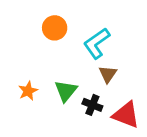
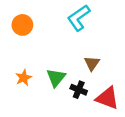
orange circle: (55, 28) -> (22, 25), moved
cyan L-shape: (97, 43) -> (79, 18), moved

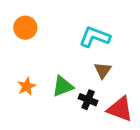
cyan L-shape: (79, 18) -> (95, 37), moved, turned 56
green triangle: (56, 78) -> (63, 86), turned 30

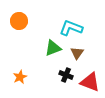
orange star: (27, 86) -> (20, 77), moved
green triangle: (63, 86) -> (53, 48), moved

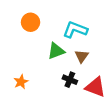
orange circle: (19, 21) -> (31, 22), moved

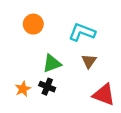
green triangle: (56, 51) -> (52, 63), moved
black cross: (70, 80) -> (47, 87), moved

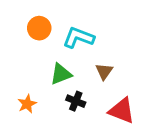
cyan L-shape: (82, 32) -> (78, 38), moved
black cross: (47, 87) -> (76, 101), moved

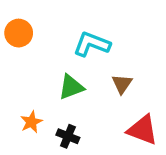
orange circle: (39, 28) -> (19, 33), moved
black cross: (76, 101) -> (68, 136), moved

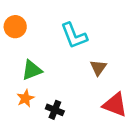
cyan L-shape: (92, 44) -> (74, 36), turned -132
green triangle: (71, 87) -> (32, 70), moved

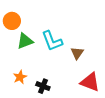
cyan L-shape: (74, 36) -> (52, 41), moved
green triangle: (32, 70) -> (25, 41), moved

